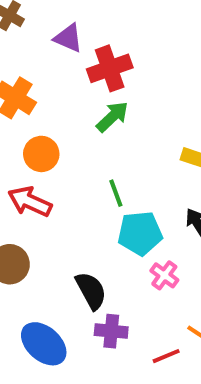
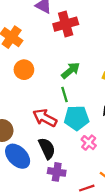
green arrow: (112, 117) -> (71, 70), moved
red arrow: (30, 202) -> (45, 118), moved
blue ellipse: (44, 344) -> (18, 156), moved

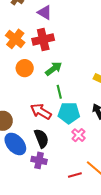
red cross: (66, 24) -> (43, 39), moved
green arrow: (71, 70) -> (54, 69), moved
purple cross: (57, 172) -> (39, 160), moved

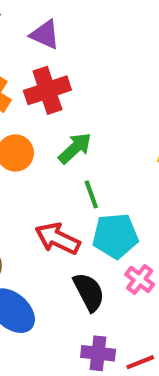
black semicircle: (41, 138) -> (89, 292), moved
purple cross: (39, 160) -> (98, 353), moved

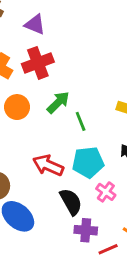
green line: (91, 194) -> (81, 121), moved
purple cross: (98, 353) -> (86, 230), moved

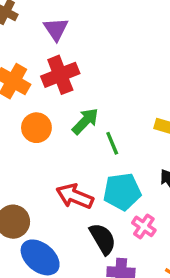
purple triangle: (35, 24) -> (56, 29), turned 35

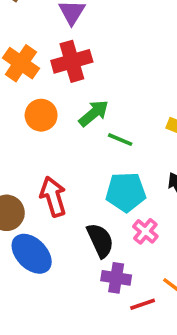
green line: (112, 143) -> (120, 140), turned -50
red arrow: (75, 196) -> (53, 197), moved, turned 45

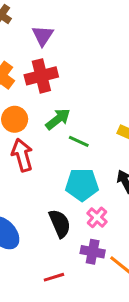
red arrow: (53, 197) -> (22, 155), moved
purple cross: (116, 278) -> (93, 252), moved
red line: (143, 304) -> (54, 277), moved

